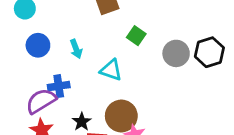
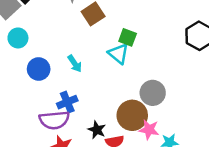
gray circle: (176, 53) -> (153, 93), moved
cyan triangle: (111, 70) -> (118, 54), moved, turned 35
purple semicircle: (41, 101) -> (54, 120), turned -140

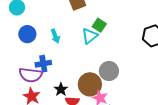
cyan triangle: (118, 54) -> (90, 36), turned 30

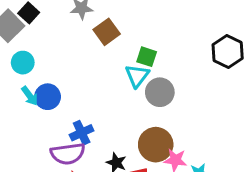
cyan arrow: (55, 36) -> (30, 96), moved
gray circle: (109, 71) -> (160, 92), moved

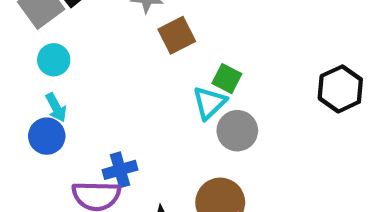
blue circle: (48, 97) -> (47, 136), moved

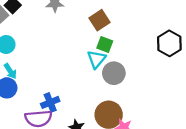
brown square: (177, 35) -> (99, 20), moved

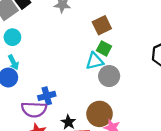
cyan triangle: (96, 59) -> (95, 61), turned 30

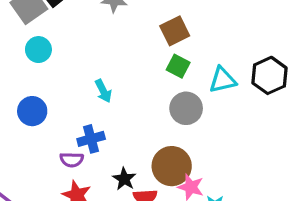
cyan triangle: (95, 61) -> (223, 80), moved
cyan arrow: (13, 62) -> (103, 91), moved
purple semicircle: (34, 110) -> (72, 160), size x0.6

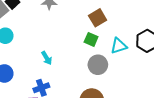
brown square: (175, 31) -> (98, 18), moved

